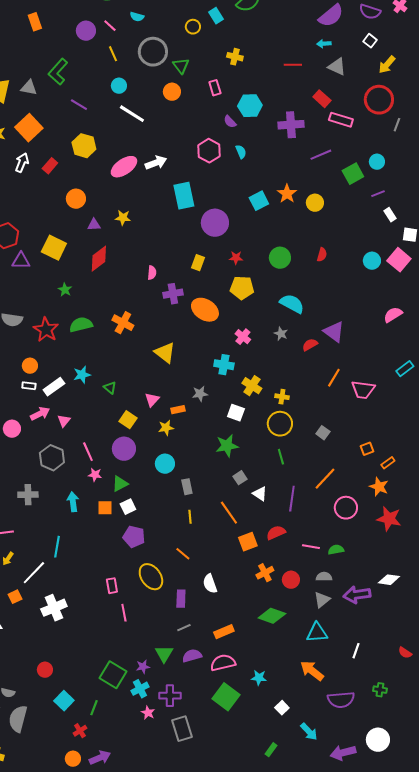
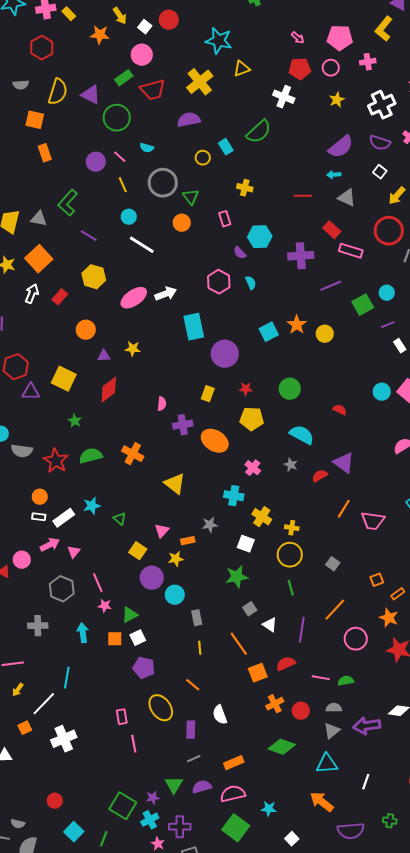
red semicircle: (322, 255) -> (340, 410), moved, turned -80
purple circle: (124, 449) -> (152, 578), moved

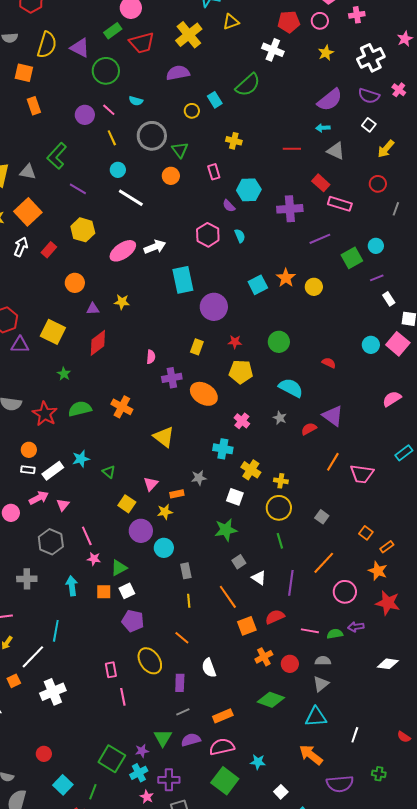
red circle: (389, 231) -> (378, 184), size x0.6
orange square: (377, 580) -> (366, 533), turned -32
purple arrow: (367, 726) -> (356, 627), moved, size x0.6

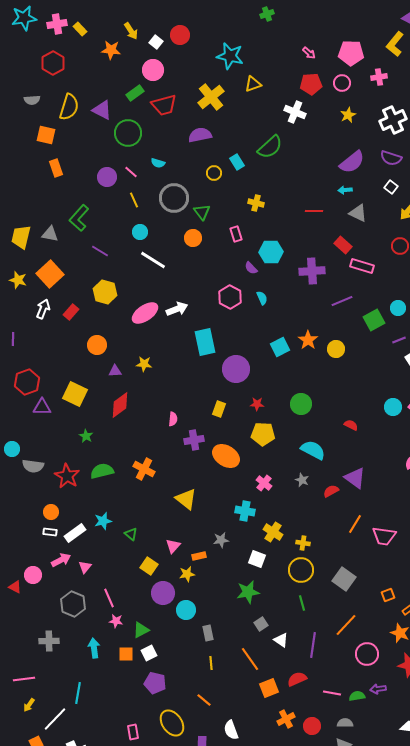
gray square: (322, 517) -> (344, 579), size x1.6
orange square: (366, 533) -> (388, 595), turned 32

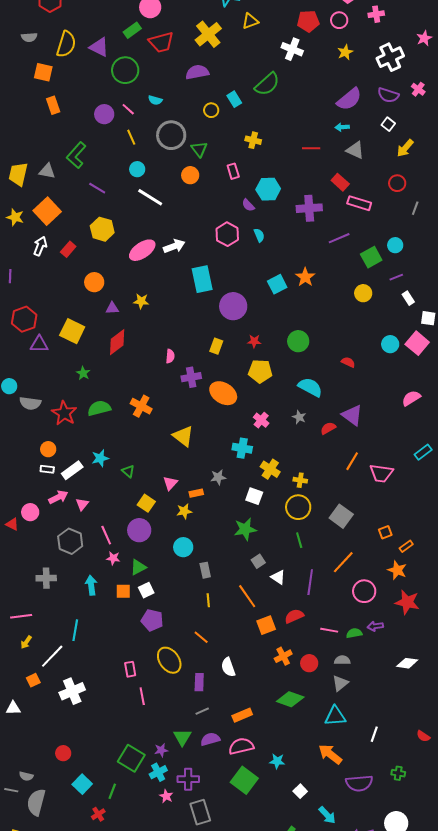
yellow circle: (336, 349) -> (363, 293), moved
purple circle: (163, 593) -> (139, 530), moved

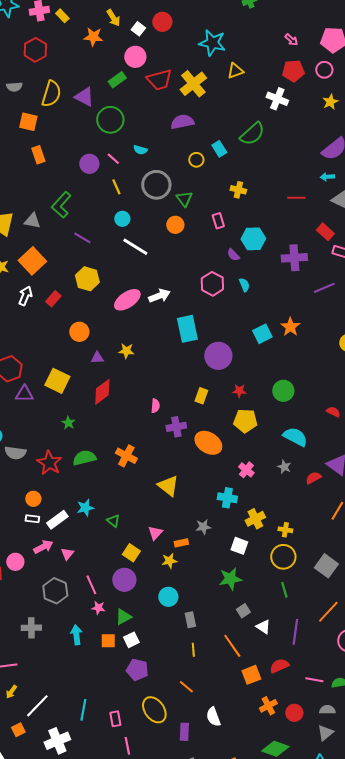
red trapezoid: (161, 42) -> (159, 80), moved
yellow cross: (270, 469) -> (255, 519), turned 30
cyan line: (75, 630) -> (83, 710), moved

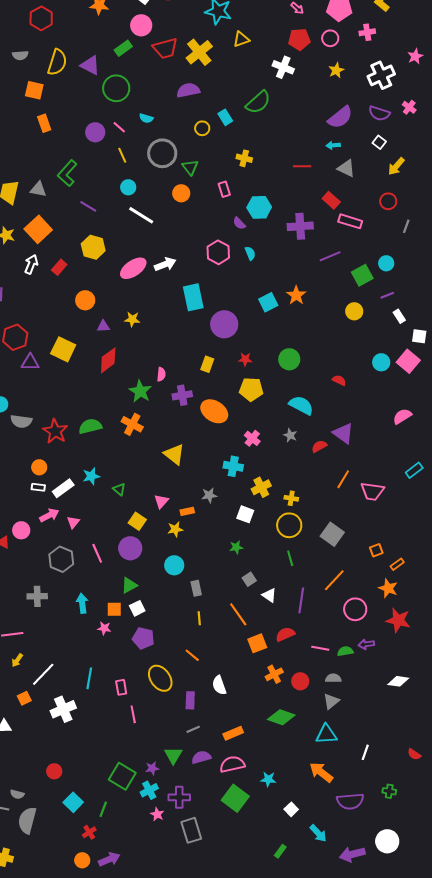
green star: (68, 423) -> (140, 391), moved, size x1.6
green star: (230, 579) -> (236, 547), size x0.6
pink star: (98, 608) -> (104, 628), moved

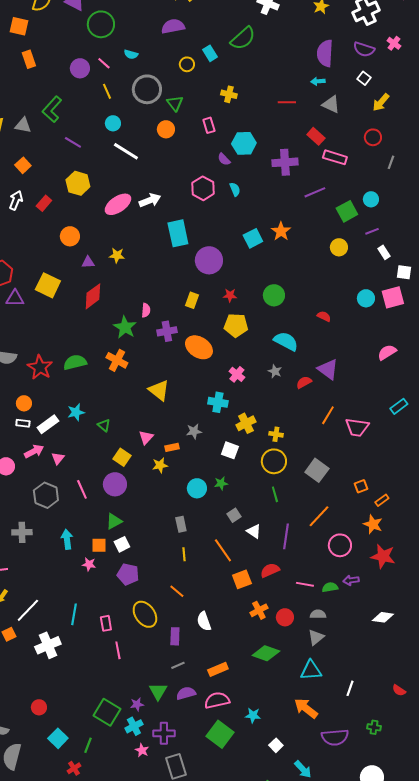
purple semicircle: (340, 117) -> (325, 53), turned 132
orange square: (38, 229) -> (23, 165), size x0.6
pink square: (408, 361) -> (393, 297), turned 35
cyan circle: (174, 565) -> (197, 488), moved

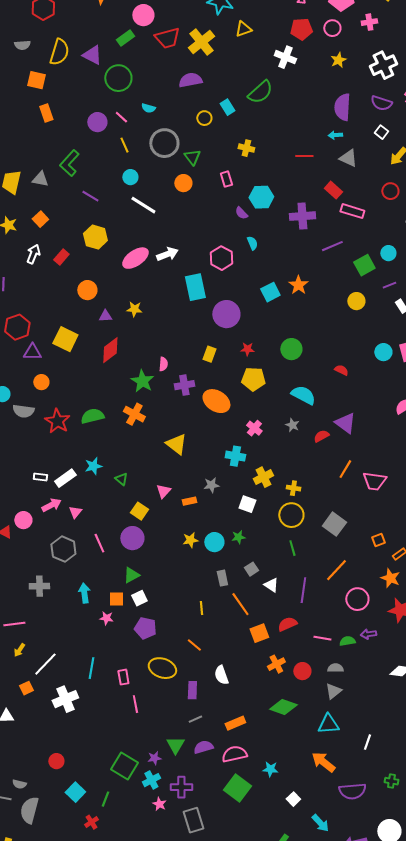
pink hexagon: (203, 188) -> (221, 258), moved
orange circle: (24, 403) -> (41, 382), moved
yellow star: (160, 465) -> (190, 540), moved
gray rectangle: (181, 524) -> (222, 578), moved
yellow ellipse: (145, 614) -> (162, 668), turned -36

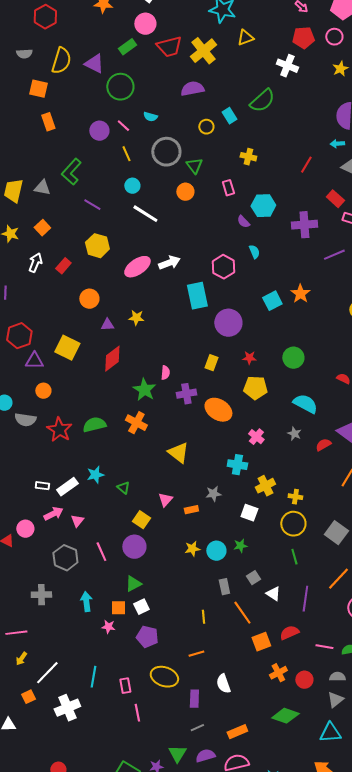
red line: (304, 156) -> (306, 165), turned -60
orange line: (194, 645) -> (196, 654), turned -56

